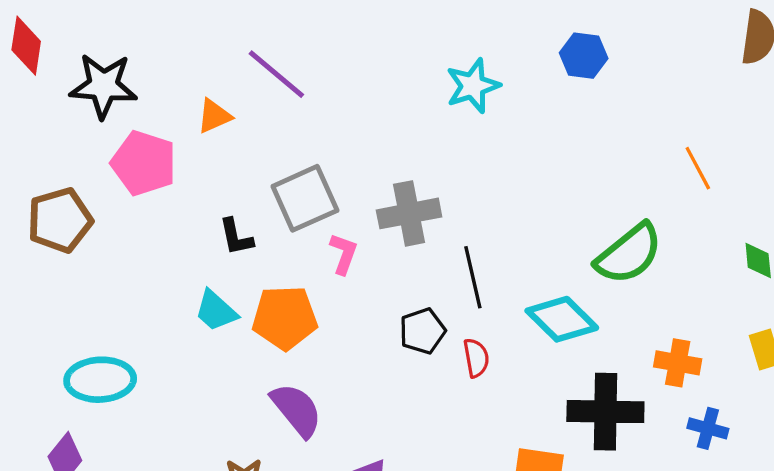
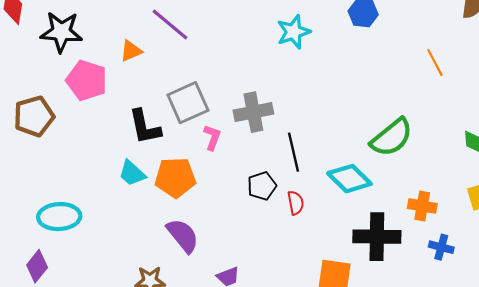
orange line: (698, 168) -> (435, 62), moved
black L-shape: (236, 237) -> (145, 127), size x1.5

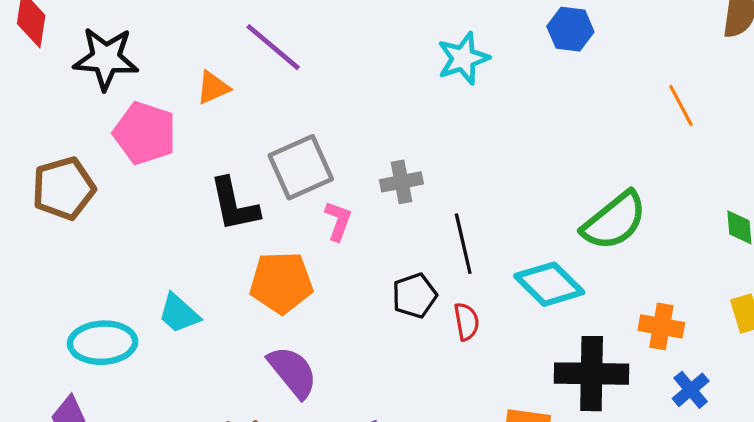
gray cross: (253, 112) -> (401, 182), size x0.7
cyan trapezoid: (132, 173) -> (179, 313), moved
blue cross: (441, 247) -> (691, 390), turned 35

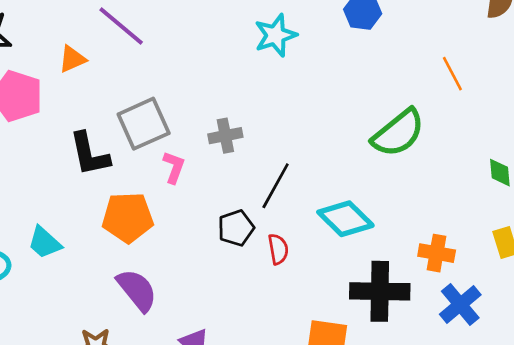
green semicircle: (614, 221) -> (398, 133), moved
black line: (463, 244) -> (276, 186), turned 42
blue cross: (691, 390) -> (460, 305), size x1.4

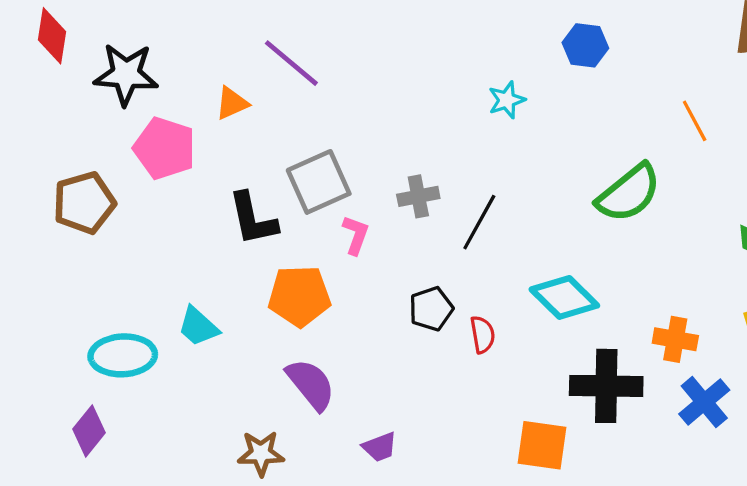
cyan star: (276, 35) -> (507, 100), moved, size x0.7
black line: (276, 186) -> (479, 222), moved

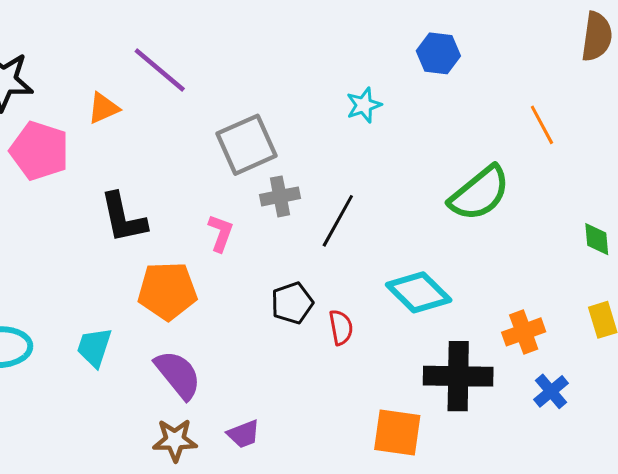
gray square: (319, 182) -> (246, 145), moved
cyan trapezoid: (198, 326) -> (94, 347), moved, turned 66
orange cross: (675, 339) -> (524, 332), turned -30
blue cross: (704, 402) -> (551, 391), size x0.7
brown star: (261, 453) -> (175, 440), moved

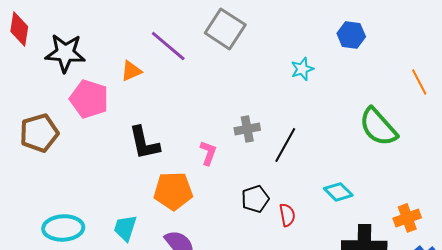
gray square: (246, 145) -> (225, 29), moved, turned -33
green semicircle: (479, 193) -> (378, 127), turned 87
cyan diamond: (419, 292) -> (338, 192), size x0.7

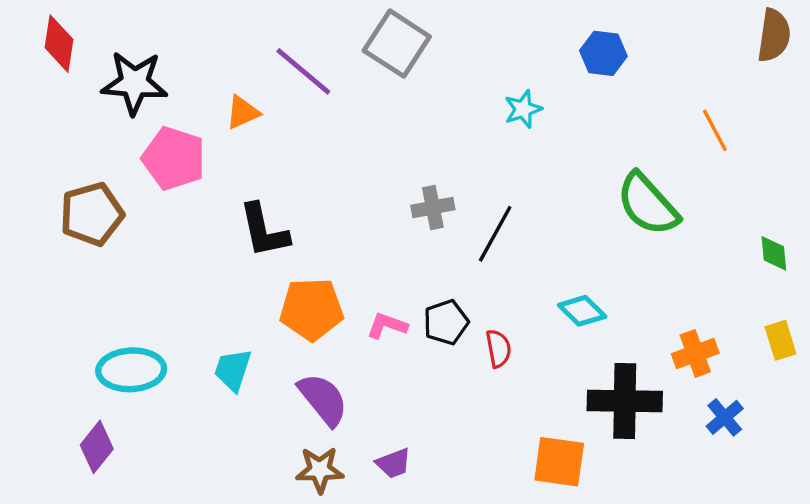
pink L-shape: (208, 153) -> (387, 326), moved, turned -90

